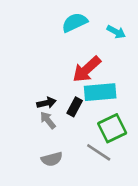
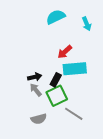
cyan arrow: (116, 32) -> (87, 24), turned 40
red arrow: (87, 69) -> (65, 52), size x0.7
green square: (112, 128) -> (57, 96), moved

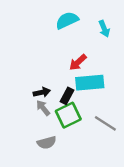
gray line: (74, 114) -> (105, 123), moved

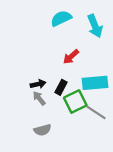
cyan arrow: (104, 29) -> (95, 26), size x1.5
cyan rectangle: (90, 83) -> (95, 83), moved
green square: (68, 115) -> (75, 102), moved

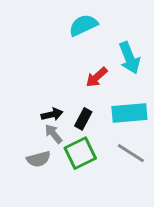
cyan arrow: (95, 26) -> (129, 58), moved
green square: (75, 102) -> (80, 153), moved
gray semicircle: (42, 130) -> (39, 159), moved

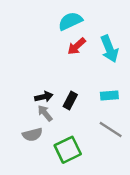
red arrow: (97, 77) -> (77, 46), moved
cyan rectangle: (129, 113) -> (109, 95), size x0.6
green square: (80, 153) -> (68, 150), moved

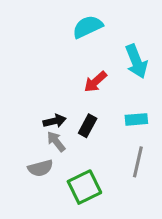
red arrow: (77, 46) -> (95, 82), moved
gray line: (111, 130) -> (138, 162), turned 70

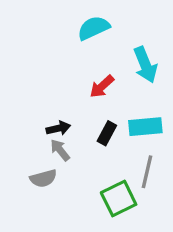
cyan rectangle: (136, 119) -> (145, 127), size x1.4
black rectangle: (88, 126) -> (107, 133), moved
green square: (84, 187) -> (119, 198), moved

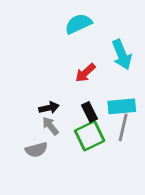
black rectangle: (107, 133) -> (90, 112), turned -54
gray line: (147, 172) -> (123, 127), moved
green square: (119, 198) -> (90, 136), moved

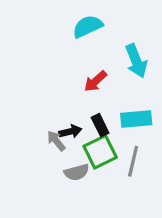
black arrow: (49, 108) -> (70, 131), moved
gray line: (123, 127) -> (133, 161), moved
gray semicircle: (36, 150) -> (77, 172), moved

